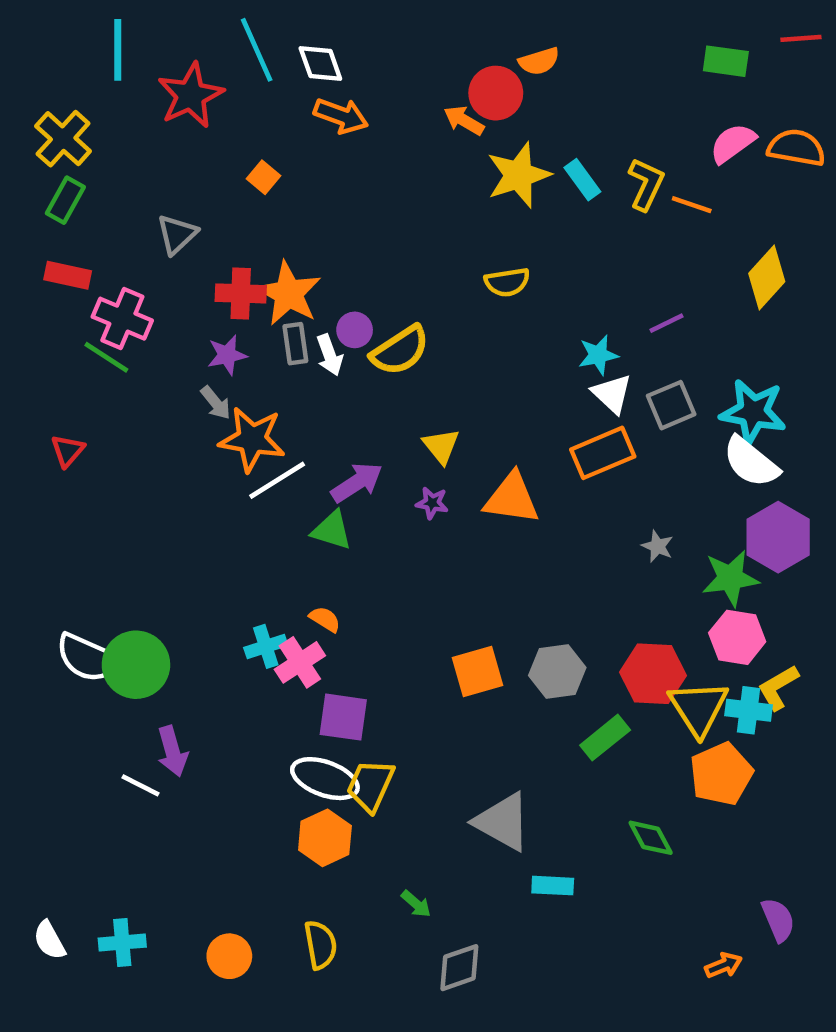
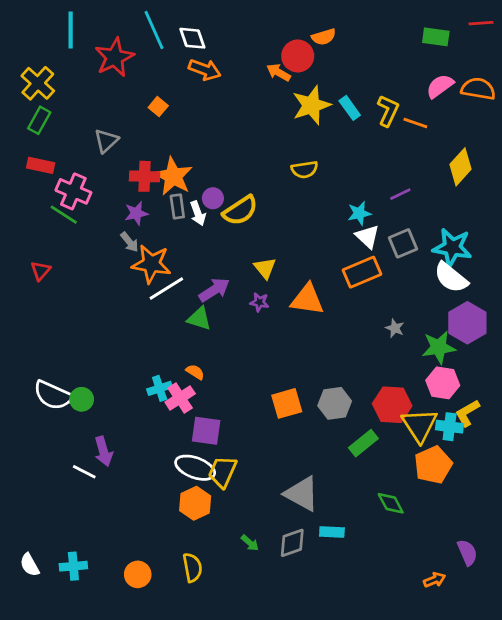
green circle: (136, 665) -> (82, 399), size x0.6
gray diamond: (459, 968) -> (292, 543), moved

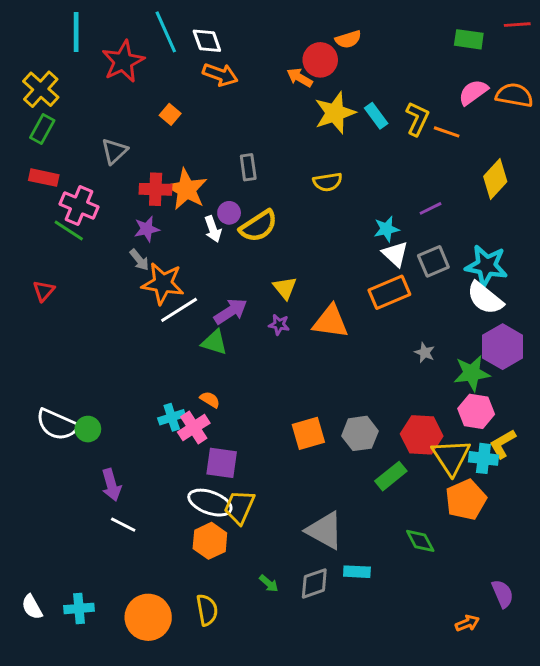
gray rectangle: (177, 206) -> (248, 167), moved
white line: (84, 472) -> (123, 525), moved
orange circle: (138, 574) -> (148, 617), size x1.6

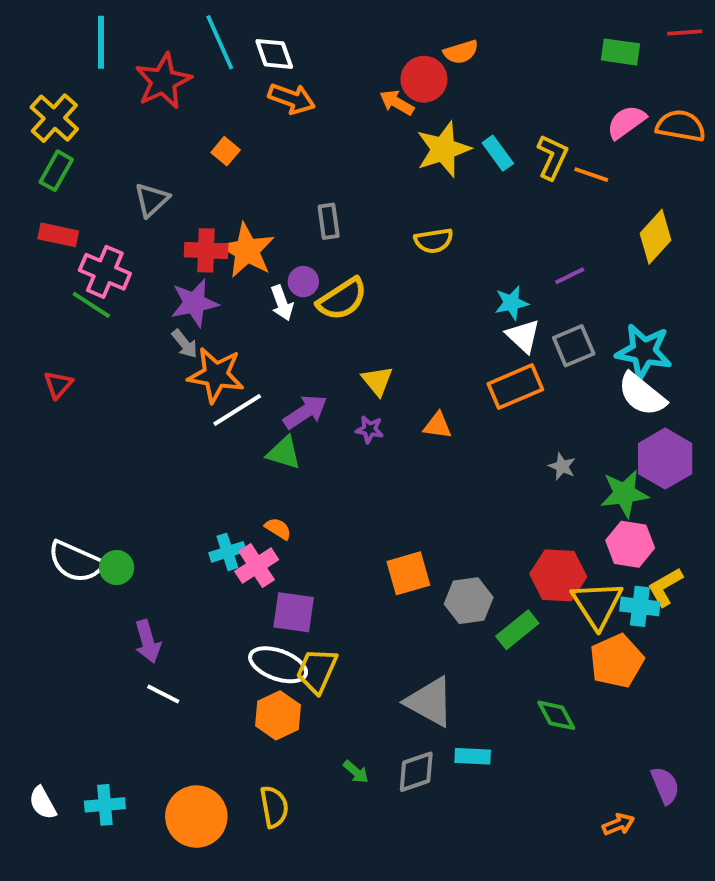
purple star: (147, 229) -> (194, 303), size x1.4
orange triangle: (331, 322) -> (438, 426), size x0.6
gray hexagon: (360, 433) -> (469, 601), moved

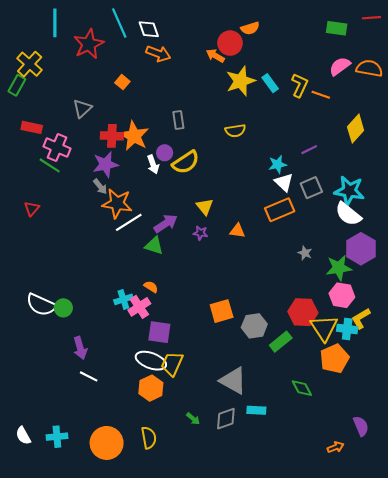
green rectangle: (56, 171) -> (17, 85), moved

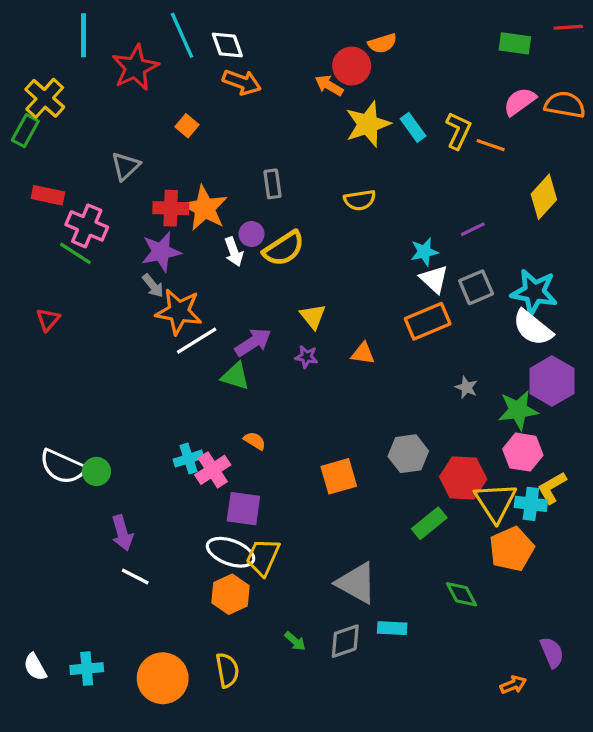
orange semicircle: (151, 287) -> (255, 441), moved
gray hexagon: (254, 326) -> (408, 454), moved

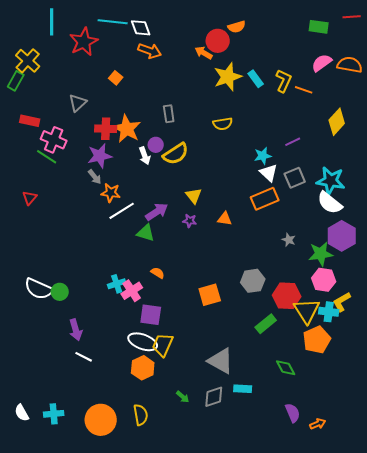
cyan line: (182, 35) -> (113, 22), turned -60
orange star: (179, 312) -> (111, 193), size x0.7
purple semicircle: (552, 652) -> (293, 413), moved

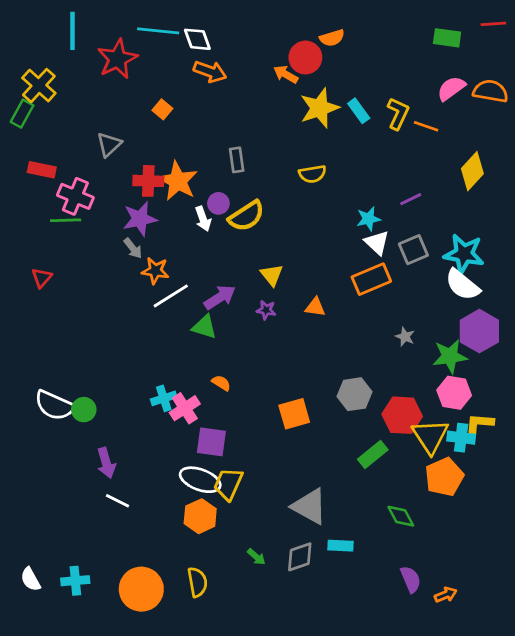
green line: (47, 157) -> (66, 220), turned -35
yellow L-shape: (342, 302) -> (479, 424), turned 35

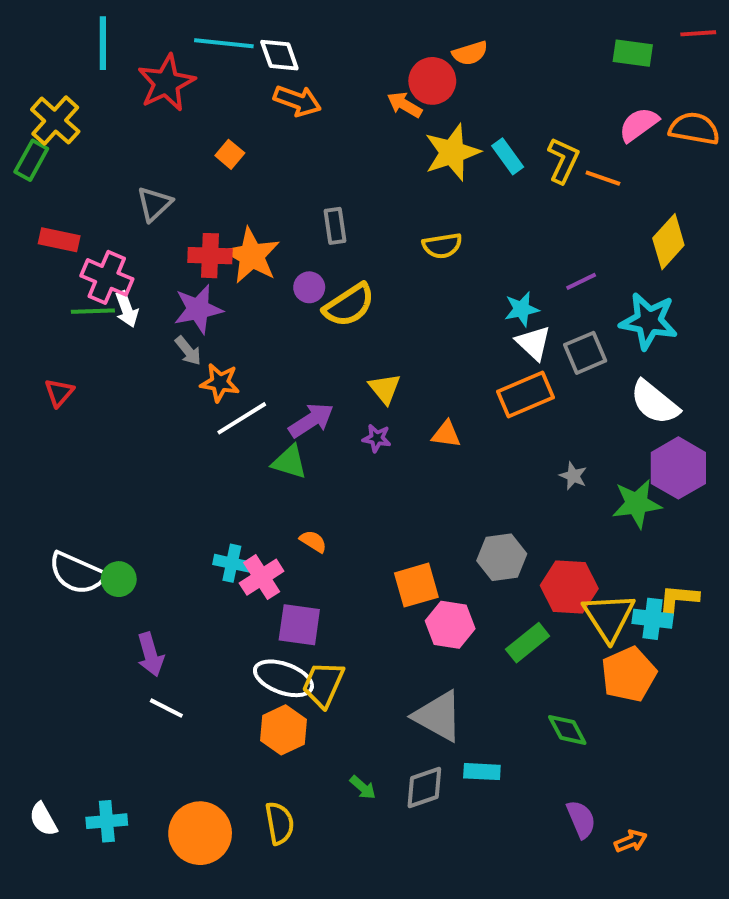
white arrow: (203, 219) -> (127, 309), moved
cyan star: (464, 254) -> (649, 321), moved
pink hexagon: (454, 393) -> (450, 625), moved
cyan cross: (164, 398) -> (232, 563), turned 30

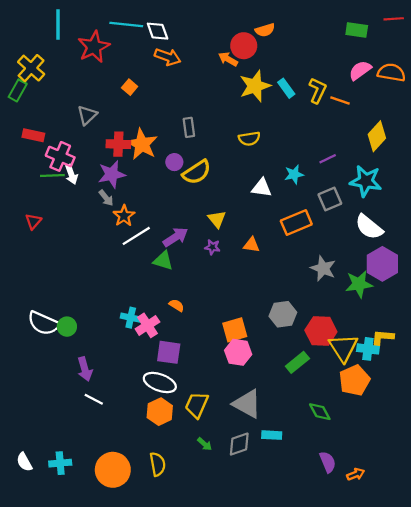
white triangle: (534, 343) -> (262, 188), moved, turned -35
orange star: (220, 383) -> (124, 216), turned 30
gray star: (573, 476) -> (323, 268), size x1.6
pink hexagon: (450, 625) -> (238, 352), moved
yellow trapezoid: (323, 684) -> (197, 405), moved

